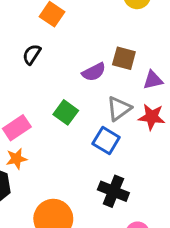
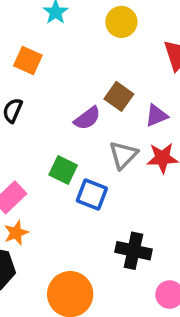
brown square: (124, 58) -> (119, 96), turned 30
blue square: (106, 141) -> (92, 194), moved

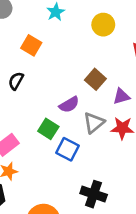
purple semicircle: (87, 118) -> (69, 105), moved

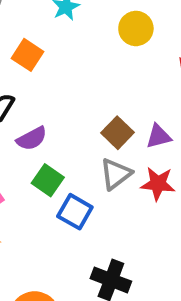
brown square: (95, 79) -> (118, 133), moved
purple semicircle: (69, 105) -> (32, 139), moved

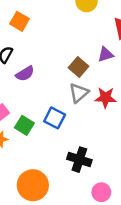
purple triangle: (159, 136) -> (105, 54), moved
green square: (48, 180) -> (24, 125), moved

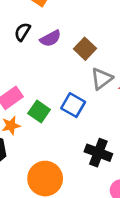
brown square: (79, 67) -> (85, 49), moved
purple semicircle: (25, 74) -> (50, 38), moved

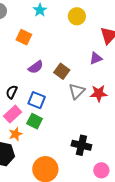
black semicircle: (22, 32) -> (12, 92), moved
blue square: (73, 105) -> (37, 100), moved

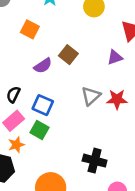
brown square: (62, 71) -> (68, 55), moved

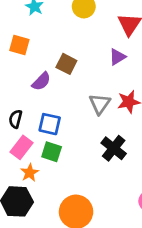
black cross: (95, 161) -> (114, 148), moved, turned 35

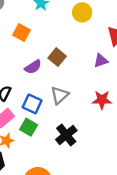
gray triangle: (100, 104) -> (60, 95), moved
black cross: (114, 148) -> (66, 135), moved

